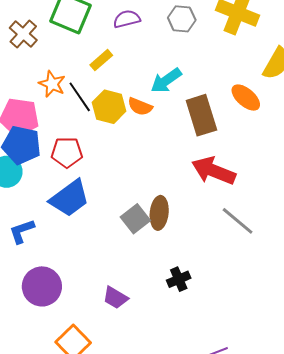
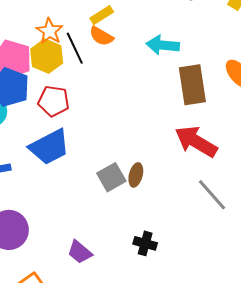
cyan arrow: (166, 81) -> (163, 45), turned 32
yellow hexagon: (109, 107) -> (47, 56), moved
orange semicircle: (140, 107) -> (101, 36), moved
brown ellipse: (159, 213) -> (136, 175), size x0.7
black cross: (179, 279) -> (145, 243), turned 30

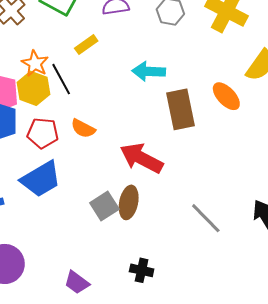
orange semicircle: (101, 36) -> (83, 129), moved
red arrow: (196, 142) -> (141, 158), moved
brown ellipse: (136, 175) -> (129, 202), size x1.4

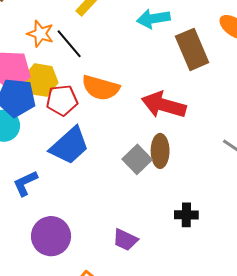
yellow hexagon: (33, 88) -> (41, 80), moved
orange semicircle: (83, 129) -> (101, 88), size x1.5

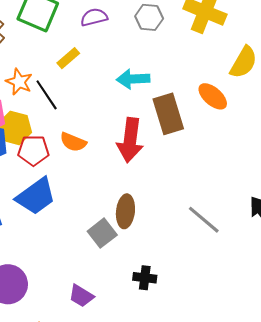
orange semicircle: (101, 88) -> (73, 142), size x0.7
red arrow: (164, 105) -> (130, 140), moved, turned -105
gray square: (137, 159) -> (102, 233), moved

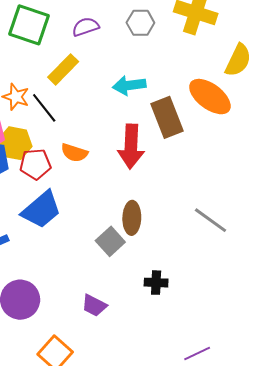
yellow rectangle: (68, 58) -> (63, 69), size x1.4
orange ellipse: (213, 96) -> (210, 97), size x1.4

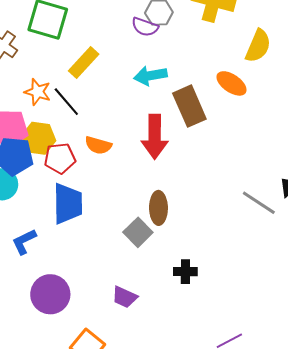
purple semicircle: (86, 27) -> (145, 27), moved, turned -140
orange ellipse: (210, 97) -> (231, 83), size x0.7
blue trapezoid: (41, 210) -> (68, 204), turned -48
gray line: (211, 220) -> (259, 203), moved

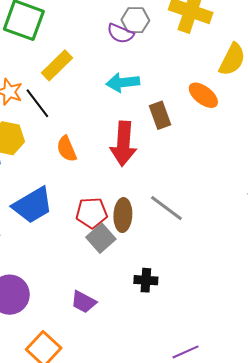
brown rectangle: (189, 106) -> (160, 115), size x0.7
orange semicircle: (98, 145) -> (67, 149), turned 48
red pentagon: (60, 158) -> (92, 213), moved
gray line: (259, 203) -> (166, 208), moved
blue trapezoid: (68, 204) -> (33, 205), turned 57

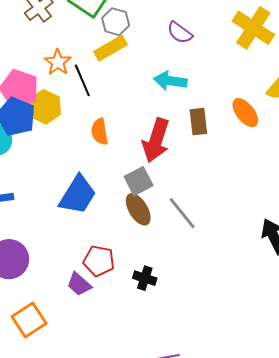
gray hexagon: (135, 20) -> (116, 22), moved
blue trapezoid: (33, 205) -> (78, 195), moved, turned -42
red pentagon: (92, 213) -> (99, 261), moved
brown ellipse: (123, 215) -> (138, 209), turned -48
gray square: (101, 238) -> (139, 181), moved

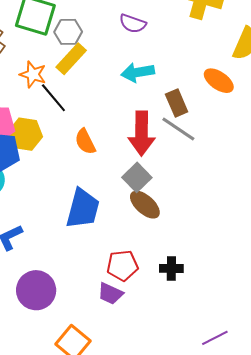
orange star: (58, 62) -> (33, 74), moved
gray line: (182, 213) -> (178, 129), moved

